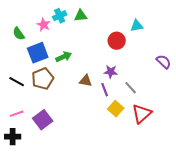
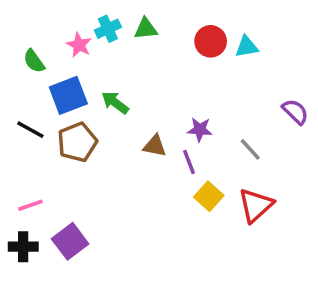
red circle: (117, 41) -> (211, 41), moved
green arrow: (64, 57) -> (115, 103), turned -119
black line: (17, 82) -> (30, 130), moved
gray line: (131, 88) -> (250, 149), moved
purple square: (43, 120) -> (70, 241), moved

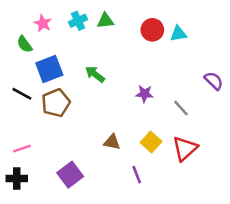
pink star: (79, 45) -> (43, 23), moved
green arrow: (115, 103) -> (95, 74), moved
brown triangle: (155, 146) -> (112, 142), moved
purple line: (189, 162) -> (137, 175), moved
purple square: (70, 241) -> (70, 175), moved

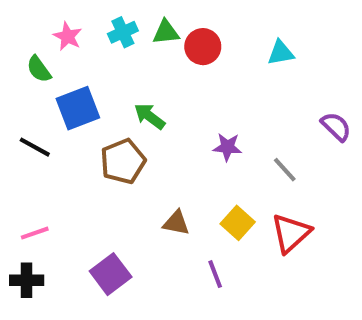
red circle: (152, 30) -> (203, 47), moved
brown pentagon: (56, 103) -> (123, 161), moved

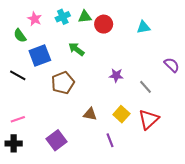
green arrow: (150, 116) -> (76, 49), moved

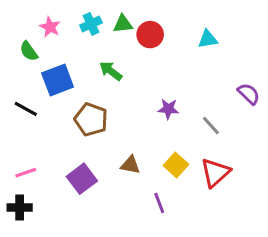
brown pentagon: (63, 83) -> (91, 120), turned -30
purple square: (57, 140) -> (82, 179), moved

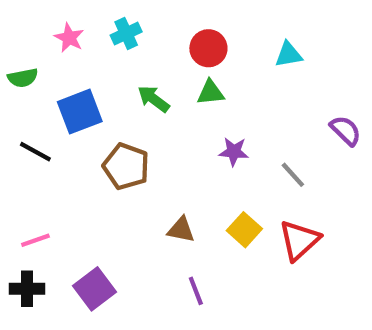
green triangle: (123, 24) -> (211, 93), moved
green semicircle: (29, 51) -> (23, 78), moved, turned -65
purple square: (82, 179) -> (95, 289), moved
purple line: (159, 203) -> (196, 291), moved

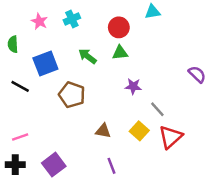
cyan triangle: (289, 55) -> (153, 12), moved
green semicircle: (23, 78) -> (13, 44), turned 98
gray line: (293, 175) -> (157, 109), moved

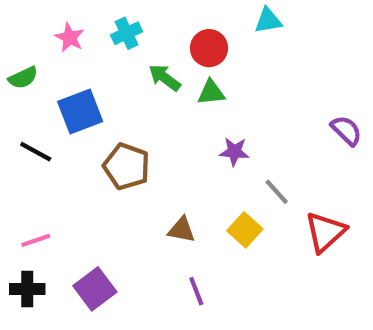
green semicircle: (13, 44) -> (23, 78), turned -112
green arrow: (88, 56) -> (165, 78), moved
red triangle: (171, 137) -> (325, 232), moved

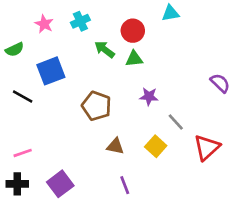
brown pentagon: (127, 166) -> (97, 106), moved

